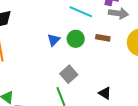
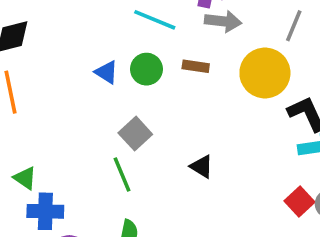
blue triangle: (54, 40) -> (106, 72), turned -40

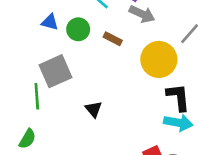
blue triangle: (106, 72) -> (50, 22), turned -36
gray square: (135, 134) -> (56, 71), size x1.4

